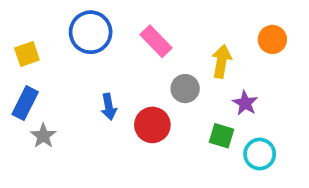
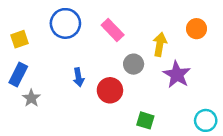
purple star: (245, 103) -> (177, 75), size x1.5
green square: (221, 136) -> (145, 120), moved
cyan circle: (260, 154) -> (206, 120), moved

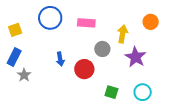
pink rectangle: (113, 30) -> (86, 23), turned -42
cyan circle: (206, 120) -> (143, 92), moved

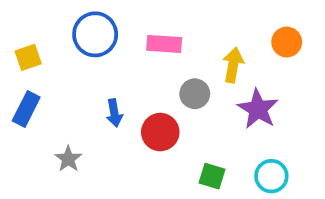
gray star: (24, 75) -> (68, 159), moved

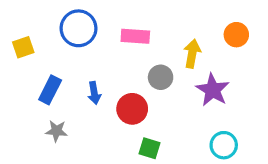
blue rectangle: (26, 109) -> (50, 90), moved
gray star: (68, 159) -> (56, 131), turned -30
green square: (212, 176) -> (150, 148), moved

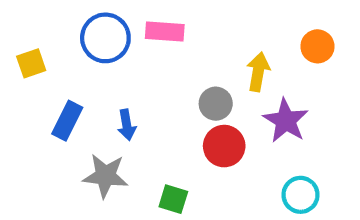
pink rectangle: (135, 36) -> (165, 32), moved
red circle: (132, 109) -> (224, 146), moved
gray star: (56, 131) -> (105, 176), moved, size x1.5
green square: (150, 148) -> (173, 199), moved

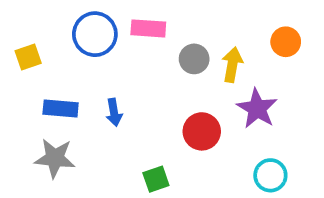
gray circle: (216, 104) -> (194, 59), moved
blue rectangle: (67, 121) -> (61, 109), turned 68
gray star: (105, 176) -> (55, 158), moved
green square: (173, 199) -> (156, 179), turned -36

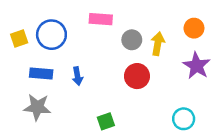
blue circle: (95, 34) -> (51, 35), moved
purple star: (257, 109) -> (197, 66), moved
red circle: (202, 131) -> (137, 76), moved

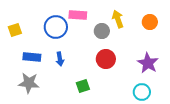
blue circle: (51, 35) -> (56, 27), moved
yellow arrow: (158, 44) -> (118, 19), moved, turned -30
purple star: (197, 66) -> (148, 63), moved
green square: (106, 121) -> (83, 86), moved

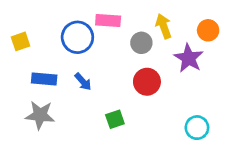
blue arrow: (60, 59) -> (83, 82), turned -32
purple star: (148, 63) -> (189, 58), moved

